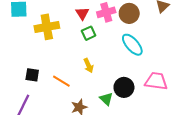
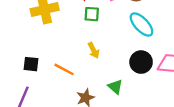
green square: (89, 33) -> (92, 14), turned 32
black circle: (124, 87) -> (141, 62), moved

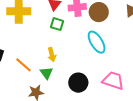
black circle: (141, 62) -> (78, 83), moved
green triangle: (115, 87) -> (46, 73), moved

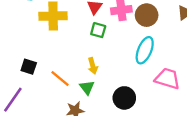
cyan ellipse: (97, 42) -> (145, 50), turned 55
pink trapezoid: (113, 81) -> (167, 79), moved

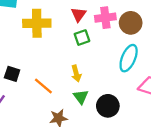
green square: (98, 30) -> (82, 38), turned -35
green triangle: (87, 87) -> (81, 97), moved

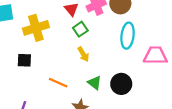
yellow arrow: (76, 73) -> (83, 54), moved
black square: (12, 74) -> (24, 60), moved

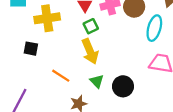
cyan ellipse: (128, 36) -> (154, 28), moved
yellow arrow: (83, 54) -> (90, 51), size x1.6

